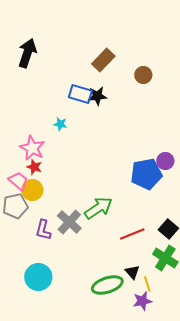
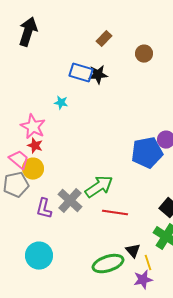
brown rectangle: (103, 60) -> (104, 39), size x0.7
red line: (132, 234) -> (115, 213), moved, turned 30

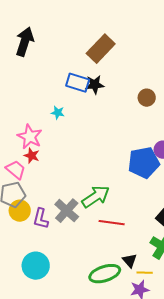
brown rectangle: (104, 39) -> (101, 49), size x1.8
brown circle: (144, 54) -> (147, 98), moved
yellow circle: (33, 169) -> (20, 211), moved
yellow line: (148, 263) -> (145, 273), turned -70

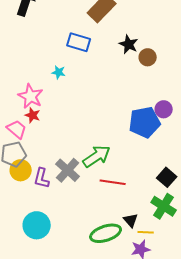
black star: (95, 85) -> (129, 44), moved, turned 30

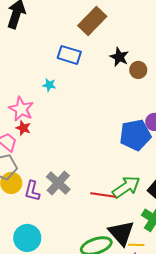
green arrow: (97, 156) -> (126, 187), moved
black triangle: (131, 220) -> (121, 233), size x1.8

